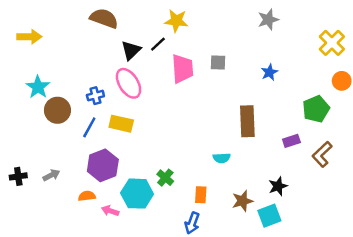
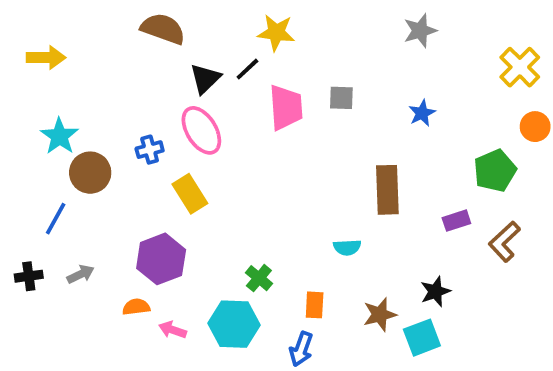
yellow rectangle: (121, 124) -> (190, 194), turned 45
blue line: (89, 127) -> (56, 219), moved
cyan hexagon: (137, 194) -> (234, 324), moved

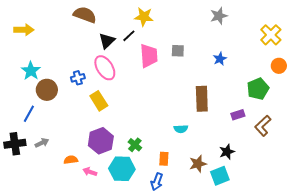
purple hexagon: (161, 259) -> (101, 141), moved
black cross: (29, 276) -> (15, 144), size x1.5

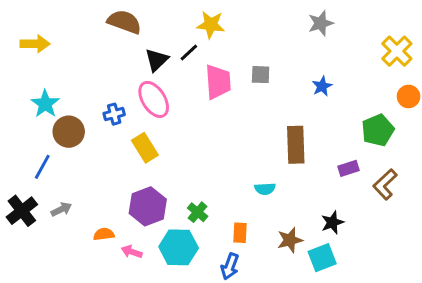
black cross: (15, 144) -> (22, 211), turned -30

